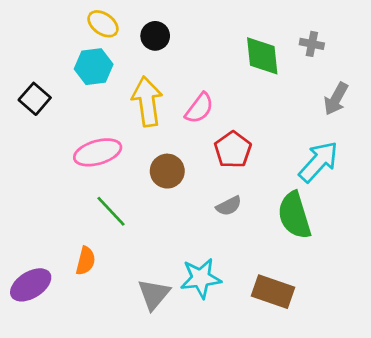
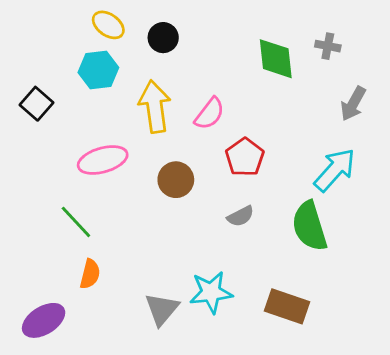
green line: (111, 211) -> (76, 222), moved
purple ellipse: (31, 285) -> (44, 320), moved

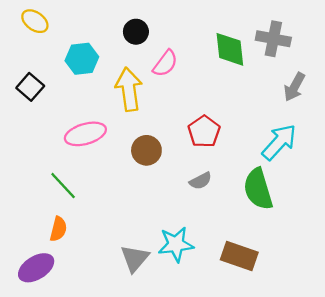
yellow ellipse: (108, 25) -> (35, 21), moved
gray cross: (328, 46) -> (273, 39), size x1.6
pink semicircle: (210, 114) -> (165, 63), moved
orange semicircle: (90, 274) -> (58, 229), moved

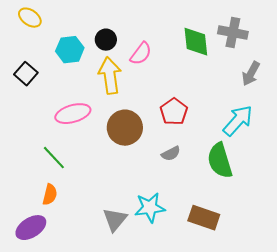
black circle: (136, 32) -> (106, 40), moved
brown circle: (146, 150) -> (125, 128), size x1.4

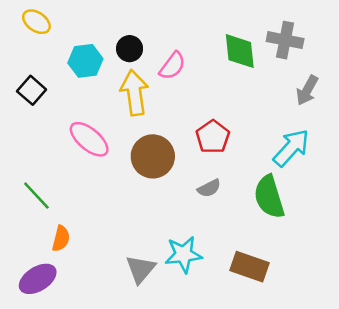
pink ellipse: (73, 114) -> (89, 139), turned 56
green line: (54, 158) -> (36, 196), moved

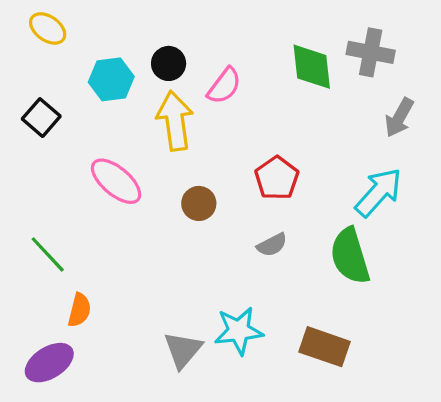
brown circle: (153, 156) -> (199, 203), size x0.6

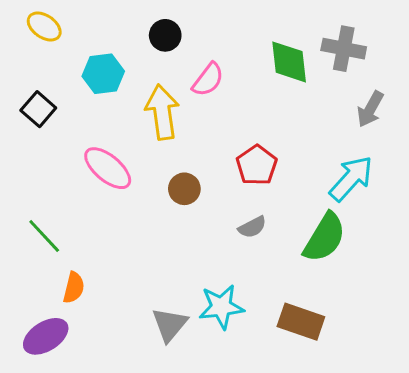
black circle: (169, 63) -> (165, 35), moved
green semicircle: (350, 256) -> (325, 237), turned -132

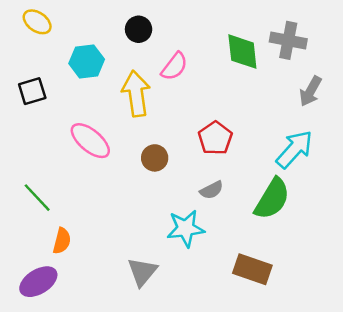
black square: (38, 109) -> (32, 91), turned 32
cyan star: (221, 307) -> (186, 228), moved

